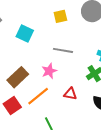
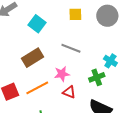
pink star: (49, 71) -> (62, 74), moved
brown rectangle: (18, 77) -> (33, 58), moved

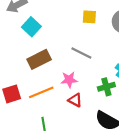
cyan square: (37, 24) -> (31, 27), moved

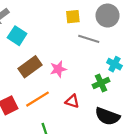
gray line: (81, 53) -> (89, 39), moved
pink star: (69, 80) -> (58, 69), moved

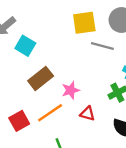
yellow square: (73, 17) -> (84, 23), size x1.5
pink star: (58, 69) -> (71, 90), moved

